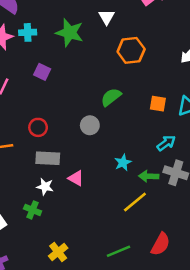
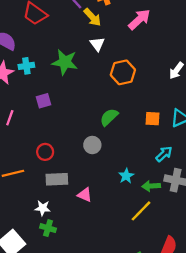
purple square: (42, 72) -> (43, 101), turned -35
white star: (45, 187) -> (43, 208), moved

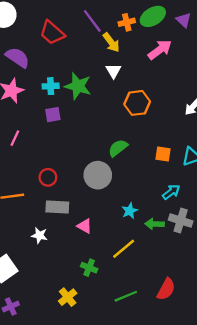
cyan cross: (26, 66) -> (51, 86), moved
purple square: (43, 101) -> (53, 115), moved
gray circle: (92, 145) -> (98, 175), size x1.5
yellow line: (141, 211) -> (124, 249), moved
green cross: (48, 228) -> (89, 268), moved

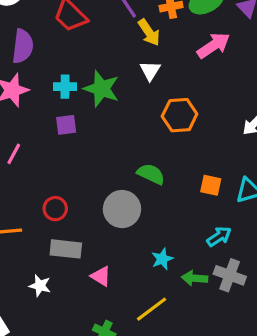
purple semicircle: (18, 57) -> (23, 46), turned 60
green semicircle: (118, 148) -> (151, 174), turned 60

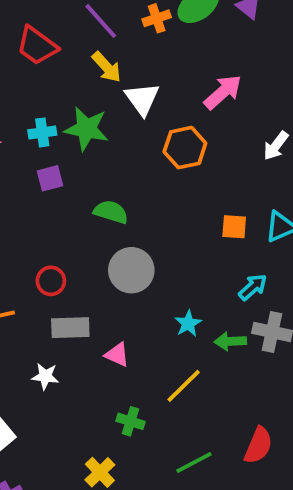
yellow arrow: (149, 32) -> (107, 67), moved
pink arrow: (214, 45) -> (223, 92), moved
white triangle: (150, 71) -> (142, 99), size x1.4
green semicircle: (151, 174) -> (111, 212), moved

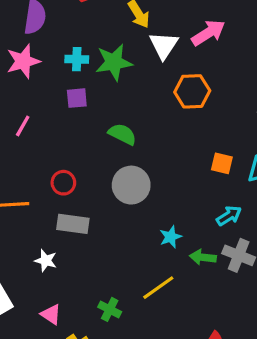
pink arrow: (223, 92) -> (208, 33), moved
green star: (87, 129) -> (114, 62), turned -30
pink triangle: (117, 355) -> (51, 314), moved

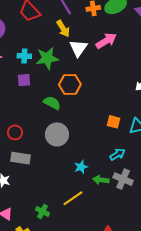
orange hexagon: (192, 91) -> (70, 84), moved

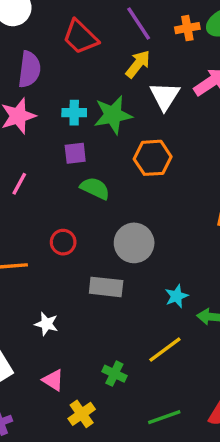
yellow arrow: (63, 29) -> (138, 64), turned -108
green semicircle: (52, 103) -> (95, 188), moved
gray rectangle: (21, 158) -> (106, 287), moved

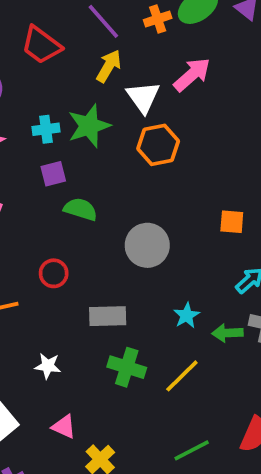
orange hexagon: (153, 158) -> (158, 145), moved
gray circle: (134, 243) -> (147, 245), moved
green cross: (114, 374) -> (127, 367), moved, size x1.4

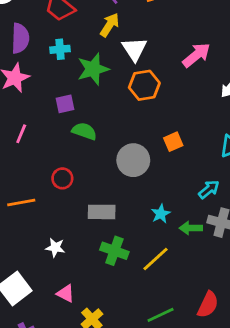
pink arrow: (192, 75) -> (196, 55), moved
cyan cross: (46, 129) -> (60, 49), moved
orange square: (232, 222) -> (173, 142), moved, turned -30

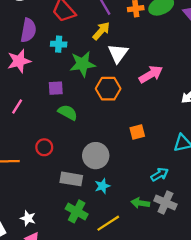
pink arrow: (196, 55) -> (151, 74), moved
orange hexagon: (144, 85) -> (108, 89), moved
gray circle: (133, 160) -> (96, 156), moved
cyan star: (161, 214) -> (102, 186), moved
white star: (55, 248) -> (28, 218), moved

